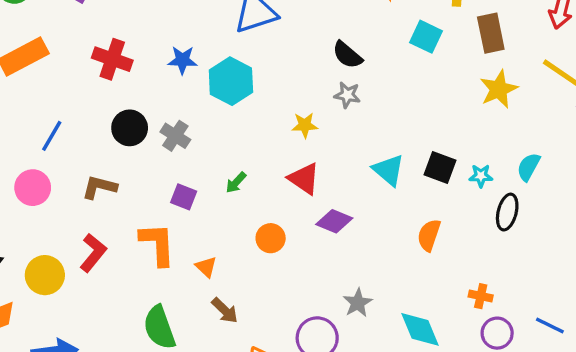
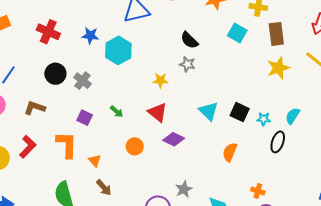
green arrow: (236, 183) -> (117, 111), turned -96

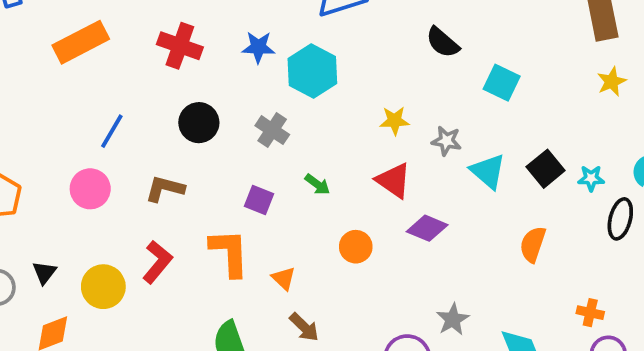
cyan square: (237, 33) -> (502, 83), moved
gray star: (187, 64) -> (446, 141), moved
yellow star: (278, 68) -> (612, 82), size x0.7
gray cross: (82, 81) -> (272, 130), moved
black square: (240, 112) -> (546, 169), turned 30

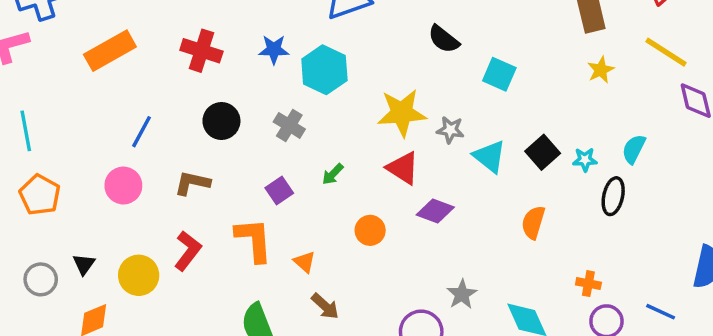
yellow star: (395, 121) -> (402, 113), size x1.8
green arrow: (317, 184) -> (333, 174), turned 100
purple square: (259, 200) -> (279, 190), turned 36

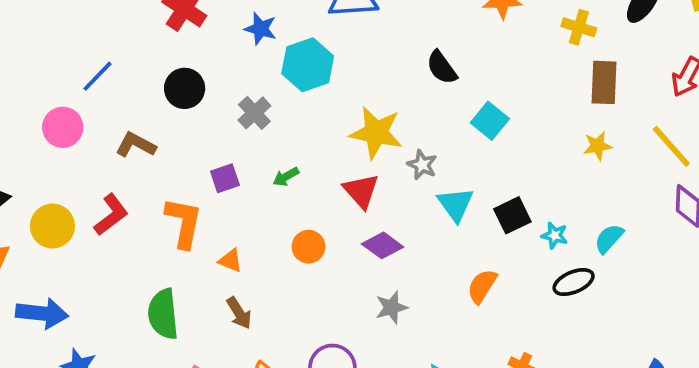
black ellipse: (613, 196) -> (574, 282), turned 39
orange triangle: (305, 262) -> (231, 261), turned -35
gray star: (462, 294) -> (391, 307), moved

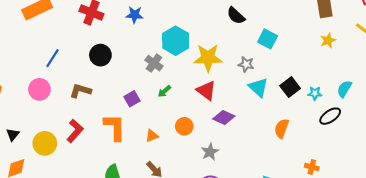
cyan hexagon: (308, 65) -> (176, 41), moved
gray cross: (254, 113) -> (154, 63), moved
gray star: (422, 165) -> (246, 64), moved
orange triangle: (231, 261) -> (152, 136), moved, turned -32
gray star: (391, 307) -> (210, 152), moved

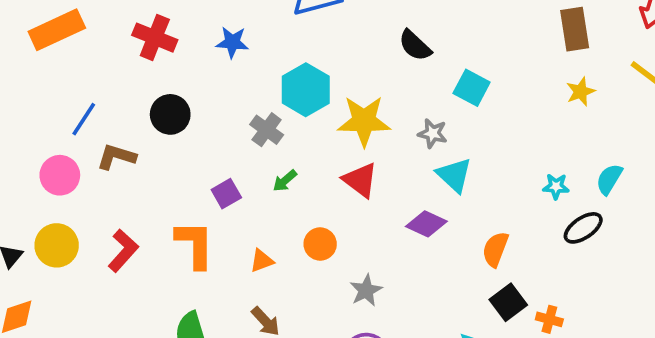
black square: (290, 87) -> (508, 302), moved
brown L-shape: (80, 91) -> (116, 157), moved
purple diamond: (224, 117) -> (426, 224), moved
yellow circle: (45, 143) -> (57, 245), moved

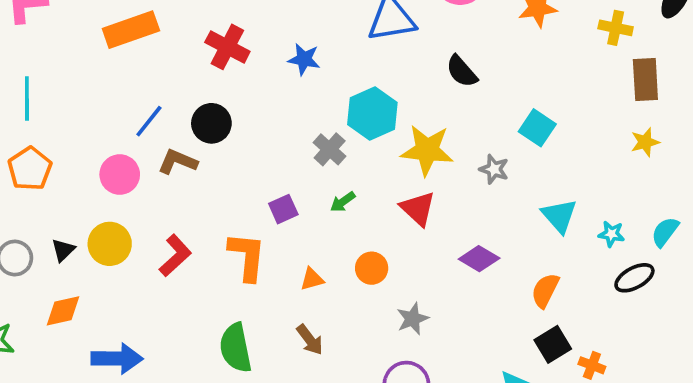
black semicircle: (415, 45) -> (462, 71), moved
black circle: (170, 114) -> (211, 123), moved
cyan triangle: (454, 175) -> (559, 216), moved

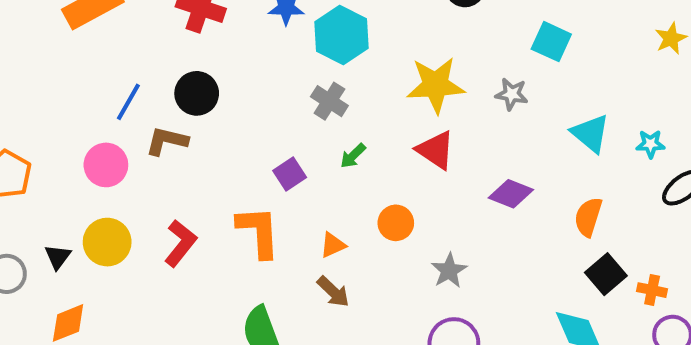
cyan hexagon: (372, 113) -> (341, 35), moved
brown arrow: (310, 340) -> (333, 292), moved

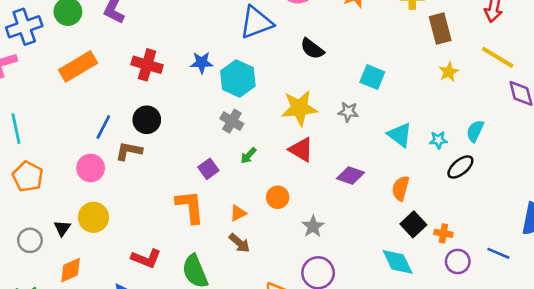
red L-shape: (180, 243) -> (146, 258), moved, turned 76

